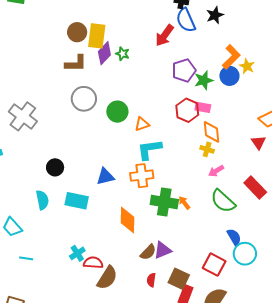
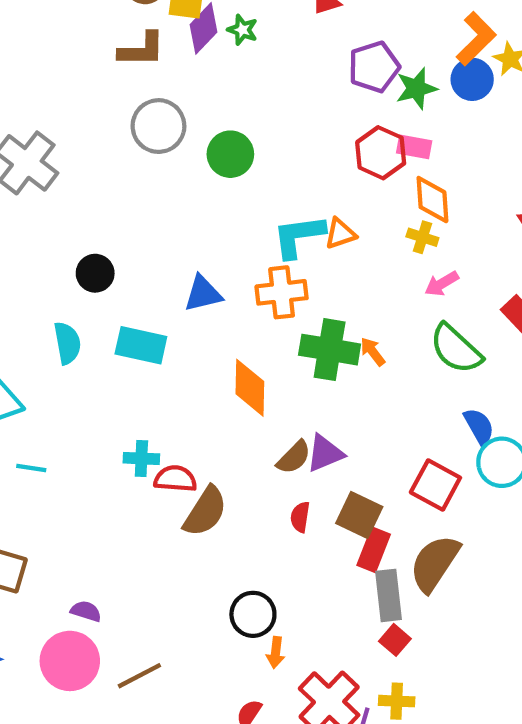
orange triangle: (142, 124) -> (340, 234), moved
cyan cross: (77, 253) -> (141, 458), turned 35

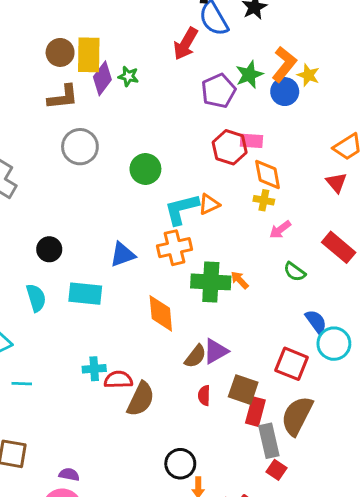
green star: (416, 88) -> (249, 75), moved
green circle: (230, 154) -> (145, 169), moved
green semicircle: (456, 349) -> (295, 272), size x0.6

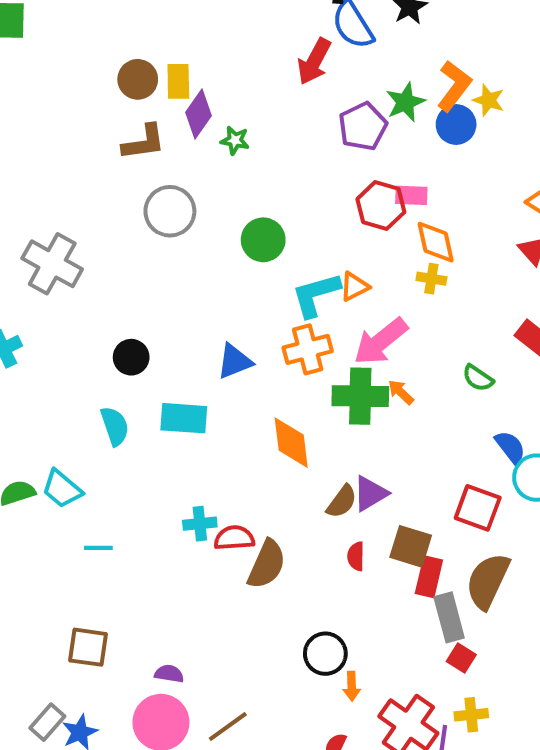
yellow rectangle: (89, 55) -> (178, 81), size x0.7
green star: (128, 76) -> (235, 140), moved
pink arrow: (280, 230) -> (381, 341), moved, size x1.8

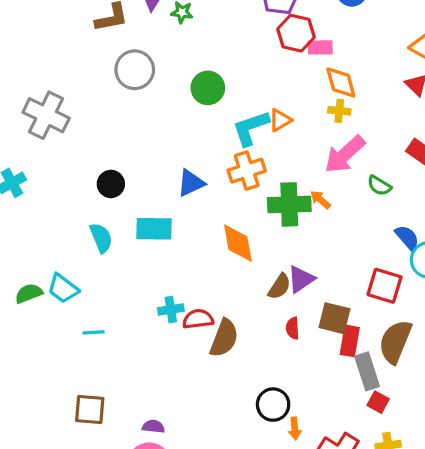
red hexagon: (381, 206) -> (296, 33), moved
pink arrow: (381, 341) -> (345, 154), moved

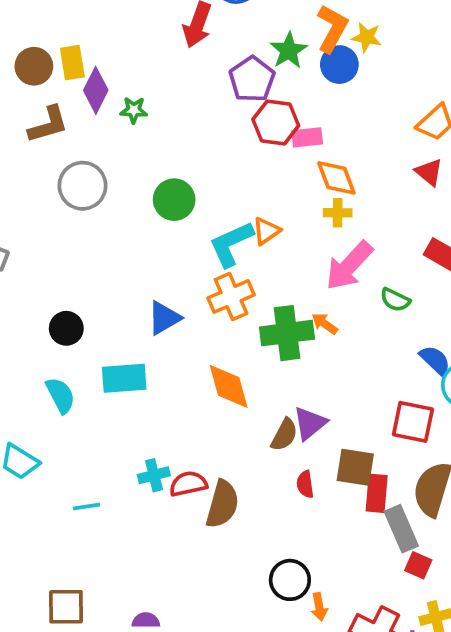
cyan line: (94, 332) -> (86, 506), moved

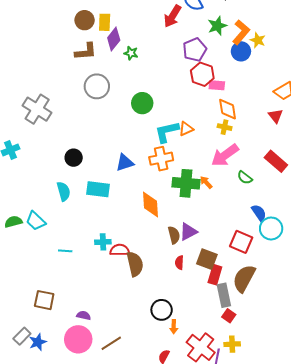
green star: (289, 51) -> (217, 26), moved
brown semicircle: (284, 435) -> (174, 235), turned -54
brown semicircle: (222, 504) -> (135, 264), turned -40

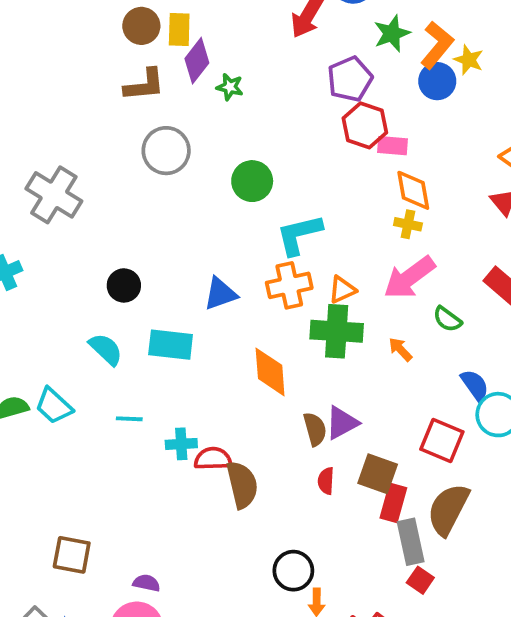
orange triangle: (186, 129) -> (342, 290), moved
orange arrow: (206, 182) -> (400, 349), moved
cyan semicircle: (64, 191) -> (106, 349), turned -30
cyan line: (65, 251) -> (129, 419), moved

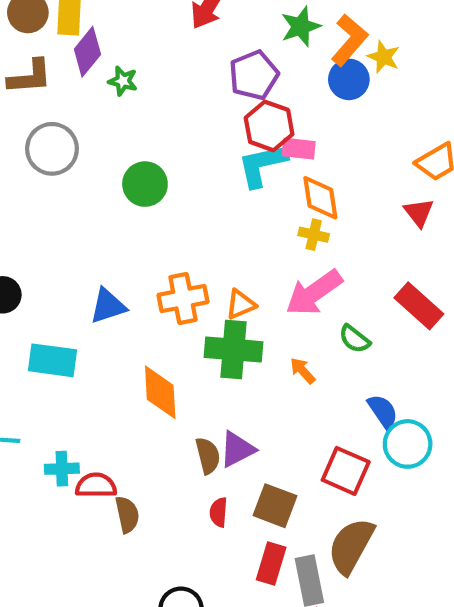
cyan L-shape: (299, 235) -> (262, 165), moved
brown semicircle: (242, 485) -> (127, 514), size x0.7
red rectangle: (393, 503) -> (271, 563), moved

